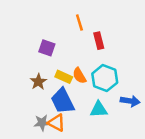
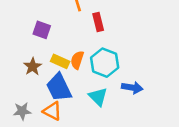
orange semicircle: (79, 76) -> (77, 60), turned 49
cyan triangle: (99, 109) -> (98, 97), turned 48
gray star: (42, 123) -> (22, 111), moved

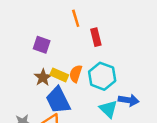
brown star: (33, 67) -> (43, 77), moved
cyan triangle: (98, 97) -> (108, 109), moved

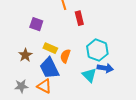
orange semicircle: (76, 74) -> (65, 56), moved
cyan hexagon: (102, 76) -> (97, 50), moved
brown star: (43, 77) -> (25, 55), moved

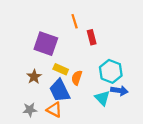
purple square: (36, 24) -> (46, 44), size x1.6

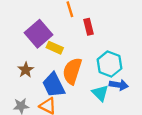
purple square: (46, 44) -> (38, 34), turned 30
yellow rectangle: (61, 69) -> (55, 48), moved
orange semicircle: (77, 78) -> (72, 71), size x1.6

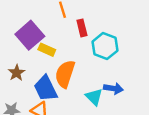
cyan hexagon: (109, 64) -> (105, 46), moved

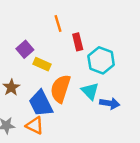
purple square: (30, 35) -> (25, 49), size x0.6
cyan triangle: (94, 97) -> (90, 91), moved

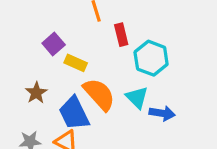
orange semicircle: (60, 89) -> (99, 94), turned 120

